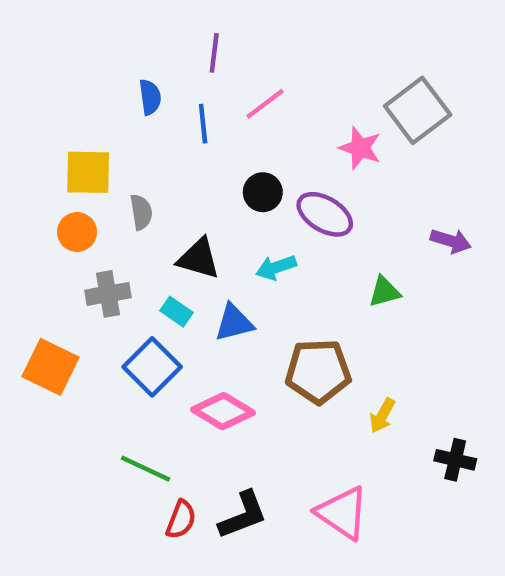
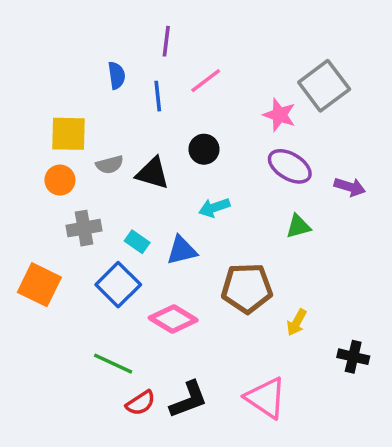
gray semicircle: (141, 212) -> (110, 165), turned 84
purple ellipse: (325, 214) -> (290, 166), moved
black triangle: (199, 259) -> (153, 173), moved
red semicircle: (181, 519) -> (141, 403), turned 36

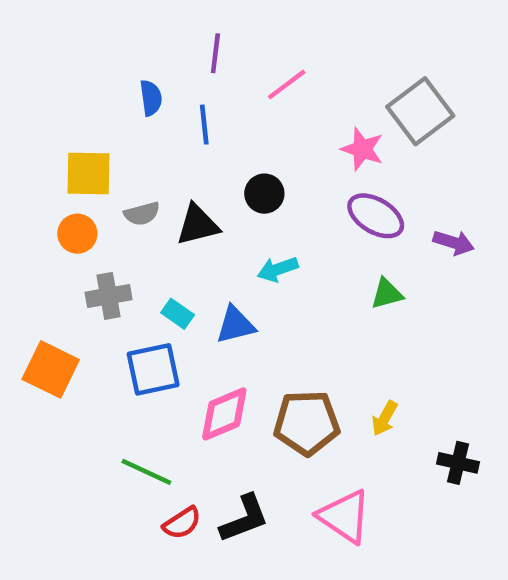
pink line: (206, 81) -> (287, 84), moved
black triangle: (153, 173) -> (198, 225), turned -30
blue square: (118, 285) -> (153, 369), turned 33
brown pentagon: (247, 288) -> (307, 423), moved
pink diamond: (173, 319) -> (224, 414), turned -54

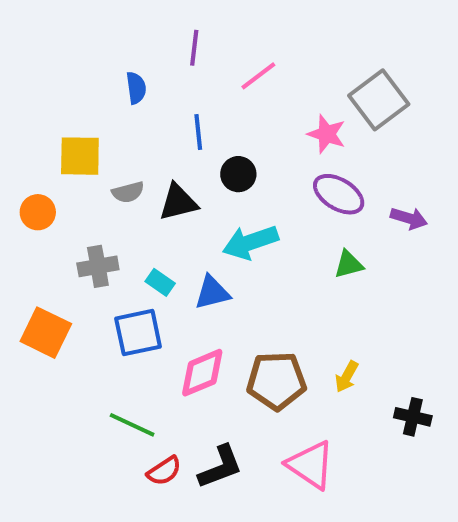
blue line: (204, 125) -> (198, 132), moved
orange circle: (77, 234) -> (38, 212), moved
cyan arrow: (278, 269) -> (250, 242), size x1.5

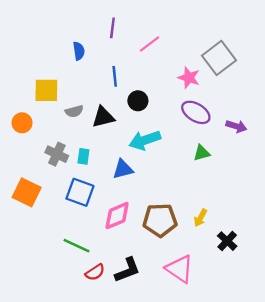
gray cross: (98, 266) -> (57, 154), turned 35
cyan rectangle: (160, 282) -> (83, 156), moved, turned 63
blue square: (138, 333) -> (80, 192), turned 32
black cross: (413, 417) -> (227, 241), moved, turned 30

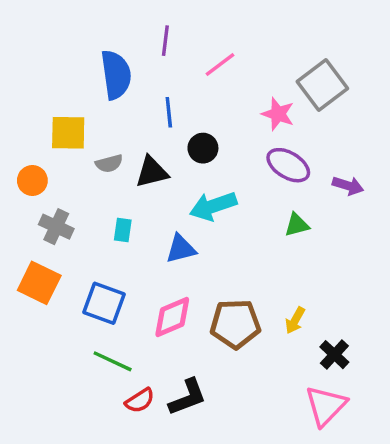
blue semicircle: (79, 51) -> (116, 75), size x1.8
gray cross: (57, 154) -> (56, 227), moved
blue square: (80, 192) -> (104, 303), moved
pink triangle: (180, 269) -> (326, 406), moved, turned 40

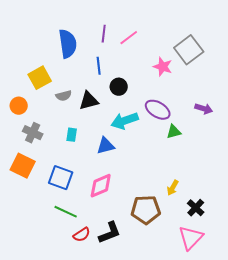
purple line: (165, 41) -> (104, 34), moved
yellow square: (68, 133) -> (40, 78), turned -30
purple ellipse: (288, 165) -> (158, 110), moved
brown pentagon: (235, 324) -> (146, 210), moved

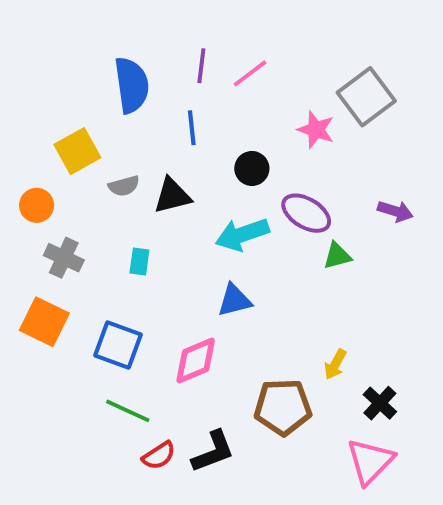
black circle: (119, 87) -> (252, 168), moved
blue triangle: (106, 146) -> (234, 300), moved

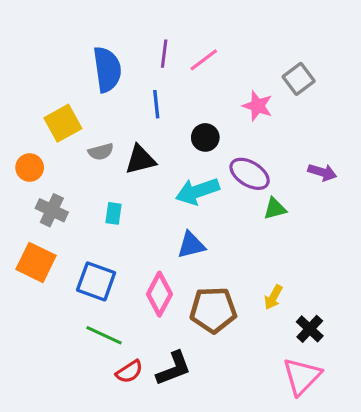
gray square: (366, 97) -> (299, 79), size x0.7
pink diamond: (196, 360) -> (159, 294), turned -39
brown pentagon: (283, 407) -> (213, 310), moved

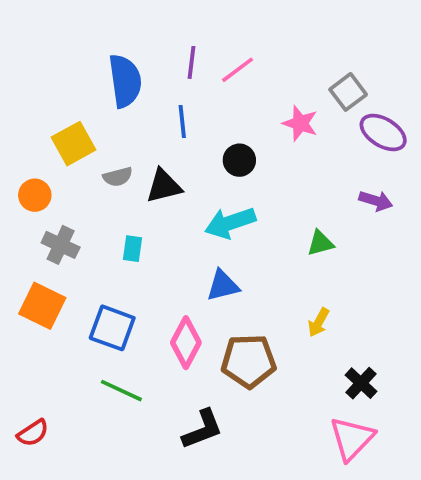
purple ellipse: (250, 174) -> (383, 133), moved
yellow arrow: (273, 297) -> (319, 322), moved
red semicircle: (129, 372) -> (33, 433), moved

